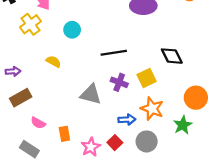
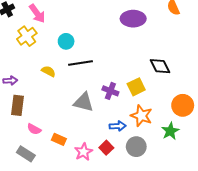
black line: (114, 53) -> (80, 63), moved
brown rectangle: (21, 98) -> (18, 105), turned -54
orange rectangle: (64, 134) -> (59, 139), turned -56

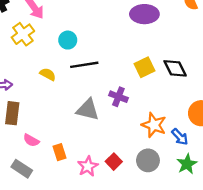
yellow square: (136, 87) -> (144, 67), moved
blue arrow: (118, 126) -> (180, 137), moved, turned 49
green star: (170, 131) -> (187, 164), moved
orange rectangle: (59, 139) -> (59, 152), turned 48

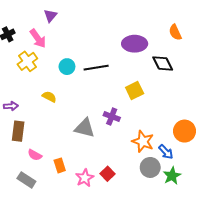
black line: (84, 65) -> (96, 68), moved
black diamond: (175, 68) -> (163, 63), moved
gray circle: (148, 160) -> (150, 167), moved

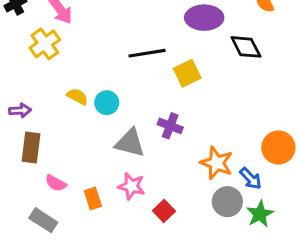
cyan circle: (67, 67) -> (107, 103), moved
yellow square: (135, 90) -> (187, 73), moved
pink star: (85, 178) -> (131, 186), moved, turned -30

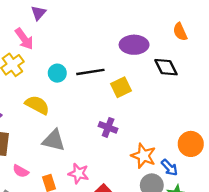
yellow semicircle: (77, 96) -> (37, 105), size x1.5
cyan circle: (107, 103) -> (57, 73), moved
gray triangle: (130, 143) -> (54, 140), moved

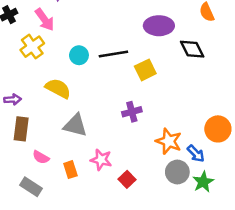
purple cross: (108, 127) -> (132, 112), turned -36

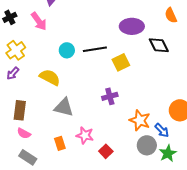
yellow cross: (32, 47) -> (16, 50), moved
purple arrow: (13, 99) -> (13, 73), moved, turned 136
pink semicircle: (41, 157) -> (24, 133), moved

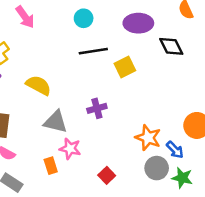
cyan circle: (67, 50) -> (84, 18), moved
purple cross: (110, 96) -> (97, 108), moved
pink star: (85, 135) -> (70, 149), moved
green star: (168, 153) -> (182, 178), turned -30

